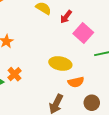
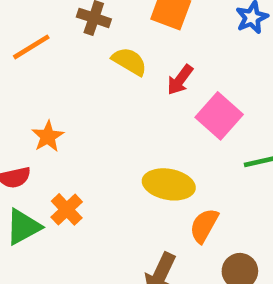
orange semicircle: (76, 82) -> (204, 226), turned 133

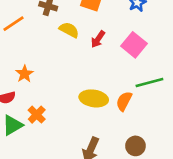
pink square: (219, 116) -> (134, 45), moved
orange semicircle: (204, 226) -> (124, 101), moved

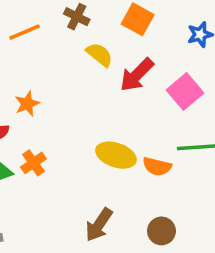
red arrow: (98, 39) -> (137, 75), size x1.5
orange semicircle: (124, 101) -> (157, 166), turned -114

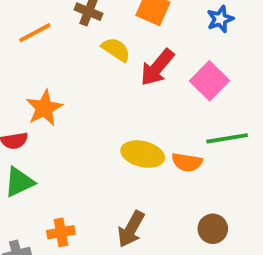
orange star: (27, 104) -> (44, 108), size x1.4
orange cross: (33, 163) -> (61, 232), moved, turned 30
brown circle: (161, 231) -> (213, 229), moved

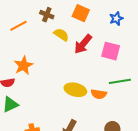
pink square: (210, 81) -> (111, 51), turned -30

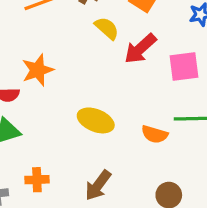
pink square: (111, 51) -> (184, 67), turned -30
yellow ellipse: (75, 90) -> (96, 120), moved

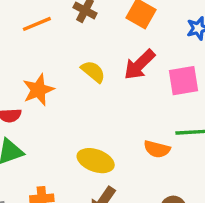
yellow semicircle: (107, 28) -> (93, 72), moved
yellow ellipse: (96, 120) -> (96, 161), moved

